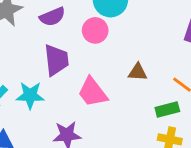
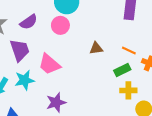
purple trapezoid: (56, 60) -> (20, 50), moved
pink trapezoid: (93, 92) -> (49, 64), moved

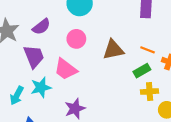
pink circle: (60, 25) -> (76, 39), moved
brown triangle: (96, 48) -> (113, 50), size x1.5

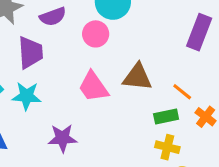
pink circle: (76, 39) -> (96, 34), moved
pink trapezoid: (66, 69) -> (93, 87), moved

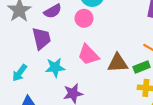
brown triangle: (137, 77) -> (118, 63), moved
cyan star: (27, 96) -> (55, 67), moved

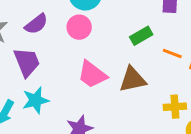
cyan star: (55, 67) -> (36, 100), moved
green rectangle: (142, 67) -> (141, 36), moved

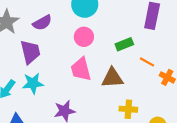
pink circle: (79, 27) -> (84, 37), moved
pink trapezoid: (92, 74) -> (81, 69), turned 30
yellow cross: (175, 107) -> (128, 109), moved

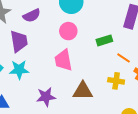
brown triangle: (112, 78) -> (83, 91), moved
yellow cross: (128, 109) -> (116, 81), moved

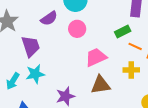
purple semicircle: (32, 16) -> (49, 18), moved
green rectangle: (104, 40) -> (123, 32), moved
pink trapezoid: (63, 60) -> (96, 57), moved, turned 85

